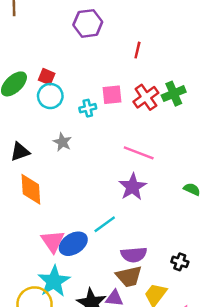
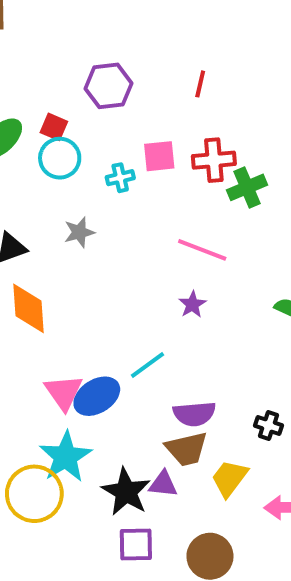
purple hexagon: (88, 23) -> (108, 86), moved
green cross: (174, 94) -> (247, 187), moved
red cross: (146, 97) -> (214, 160), turned 30
gray star: (62, 142) -> (79, 232), turned 30
purple star: (133, 187) -> (192, 304), size x0.6

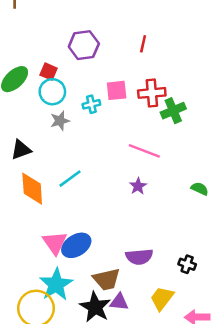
gray star: (79, 232) -> (60, 121), moved
cyan line: (148, 365) -> (70, 179), moved
brown trapezoid: (187, 449) -> (106, 279), moved

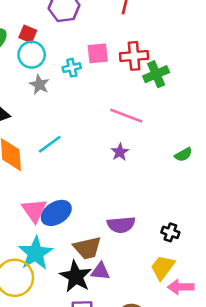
gray star: (60, 121) -> (39, 85), turned -30
green semicircle: (200, 189) -> (183, 155), turned 126
yellow trapezoid: (162, 298) -> (163, 267), moved

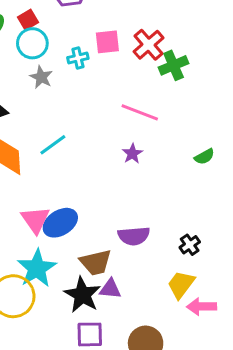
red square: (28, 34) -> (28, 20), turned 36
red cross: (134, 56) -> (149, 45), turned -36
black cross: (170, 232) -> (190, 245), turned 36

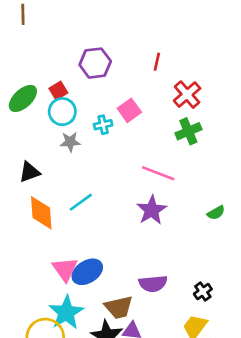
pink square: (107, 42) -> (129, 110), turned -30
red cross: (149, 45) -> (187, 95), moved
gray star: (41, 77) -> (70, 142), turned -30
purple star: (132, 154) -> (152, 210), size x1.6

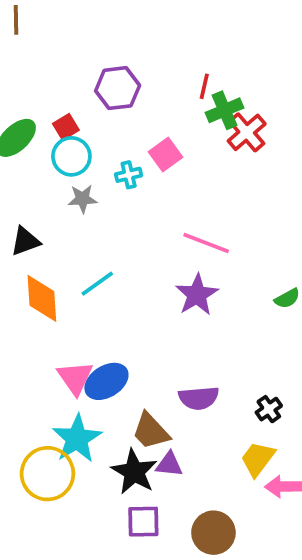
green cross: (188, 131) -> (225, 110), moved
brown trapezoid: (119, 307) -> (151, 431), turned 60

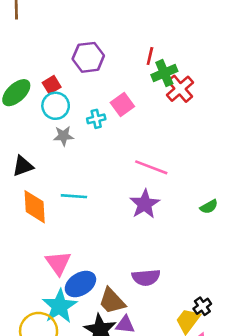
cyan line: (97, 284) -> (74, 196), turned 40
blue ellipse: (106, 381) -> (80, 284), moved
black cross: (269, 409) -> (202, 306), moved

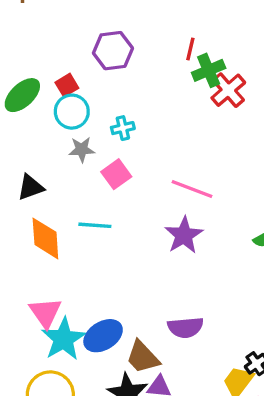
pink square: (122, 104) -> (116, 174), moved
pink triangle: (58, 263) -> (45, 313), moved
cyan star: (60, 306) -> (64, 339), moved

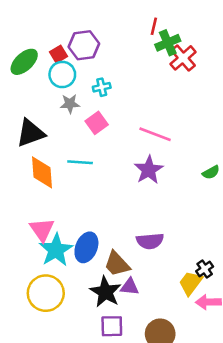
purple hexagon: (113, 51) -> (84, 45), moved
black triangle: (31, 187) -> (30, 133), size x1.4
blue ellipse: (103, 336) -> (86, 247), turned -36

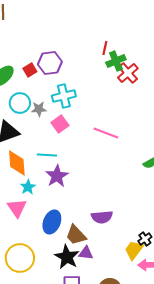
cyan circle: (62, 75) -> (20, 103), moved
cyan cross: (102, 87) -> (64, 96), size x1.6
purple star: (149, 170) -> (57, 176), moved
cyan star: (56, 250) -> (28, 187), moved, size x0.6

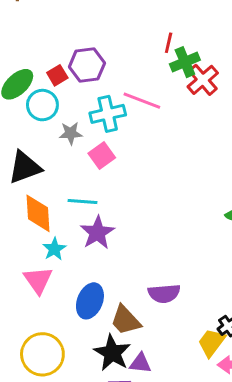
cyan circle: (20, 103) -> (42, 105), moved
pink line: (106, 133) -> (142, 101), moved
purple triangle: (86, 253) -> (140, 363), moved

